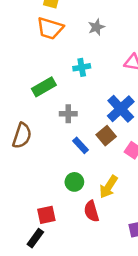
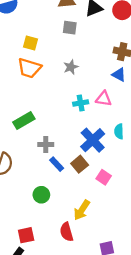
cyan cross: (82, 67) -> (81, 103), moved
blue rectangle: (80, 145) -> (57, 164), moved
green circle: (74, 182) -> (41, 195), moved

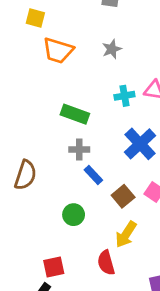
yellow square: (30, 43) -> (35, 18), moved
green rectangle: (24, 121) -> (75, 114), moved, turned 50
brown square: (80, 164) -> (123, 196), moved

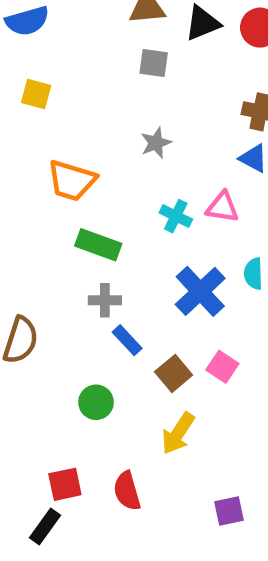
orange trapezoid: (58, 51) -> (72, 181), moved
cyan cross: (124, 96) -> (176, 216), turned 36
red semicircle: (106, 263) -> (127, 491), moved

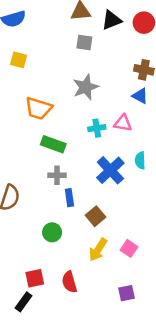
gray star: (156, 143) -> (86, 87), size x1.5
cyan cross: (176, 216) -> (97, 128), turned -35
blue rectangle: (127, 340) -> (69, 198), turned 35
pink square: (222, 367) -> (129, 248), moved

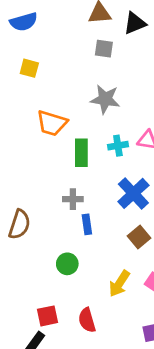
gray star: (86, 87) -> (105, 99), turned 30
green rectangle: (53, 144) -> (81, 153), moved, turned 70
brown square: (95, 216) -> (139, 237), moved

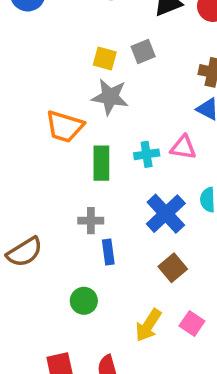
gray square: (104, 49) -> (143, 52), moved, turned -30
yellow square: (29, 68) -> (105, 58), moved
gray star: (105, 99) -> (110, 97), moved
brown semicircle: (19, 224) -> (25, 252), turned 40

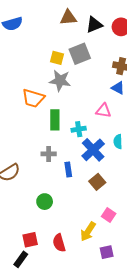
gray square: (143, 52) -> (80, 54), size x1.5
cyan cross: (147, 154) -> (79, 129), moved
blue rectangle: (108, 252) -> (68, 169), moved
yellow arrow: (148, 325) -> (88, 232), moved

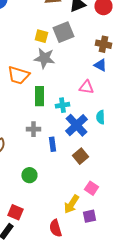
red square: (30, 240) -> (15, 212), turned 35
red semicircle: (59, 243) -> (55, 228), moved
purple square: (107, 252) -> (89, 216), moved

